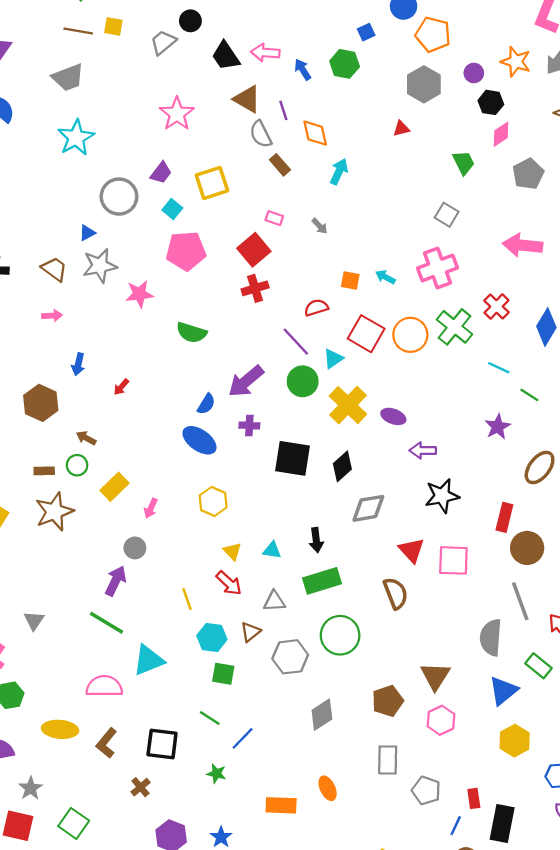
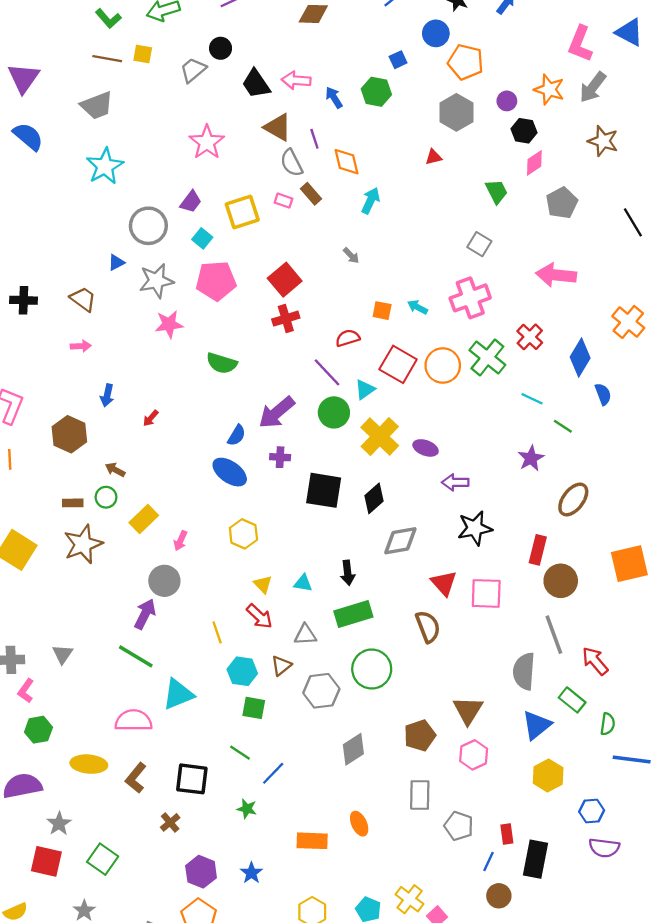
pink rectangle: (274, 218) -> (284, 201), moved
gray star: (100, 266) -> (156, 281), moved
gray circle: (135, 548) -> (164, 581), size x1.4

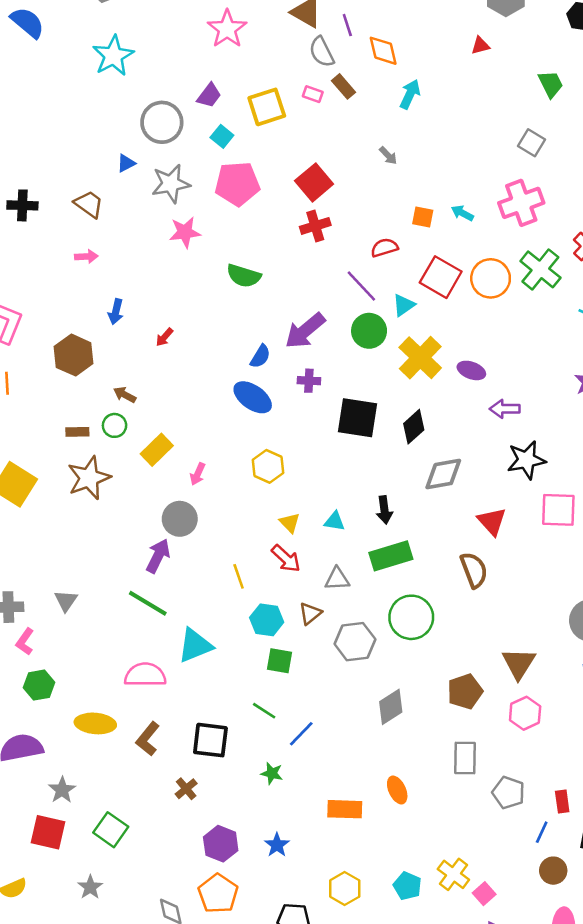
pink square: (486, 593) -> (558, 510), moved

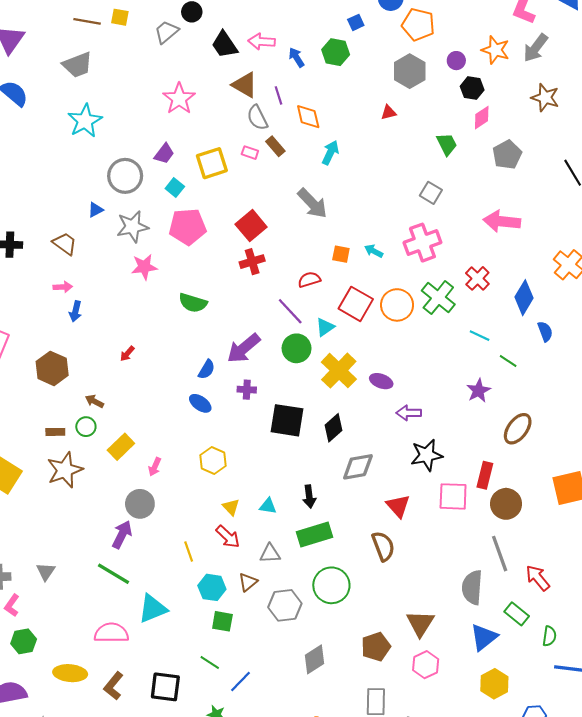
gray arrow: (388, 156) -> (312, 203), size x2.0
blue arrow: (116, 312) -> (75, 311), moved
blue ellipse: (253, 397) -> (200, 403), size x0.7

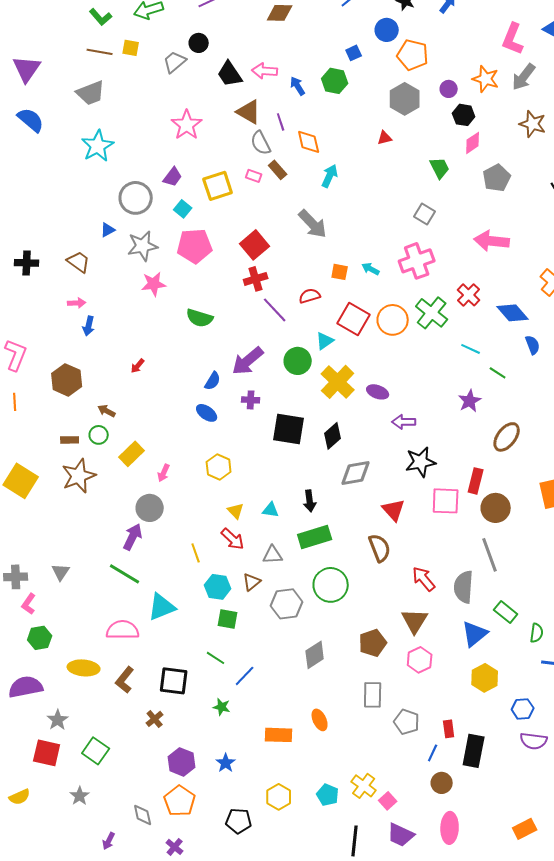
blue diamond: (524, 298) -> (513, 313), turned -72
purple line: (290, 311) -> (275, 310), moved
red arrow: (538, 578) -> (424, 579), moved

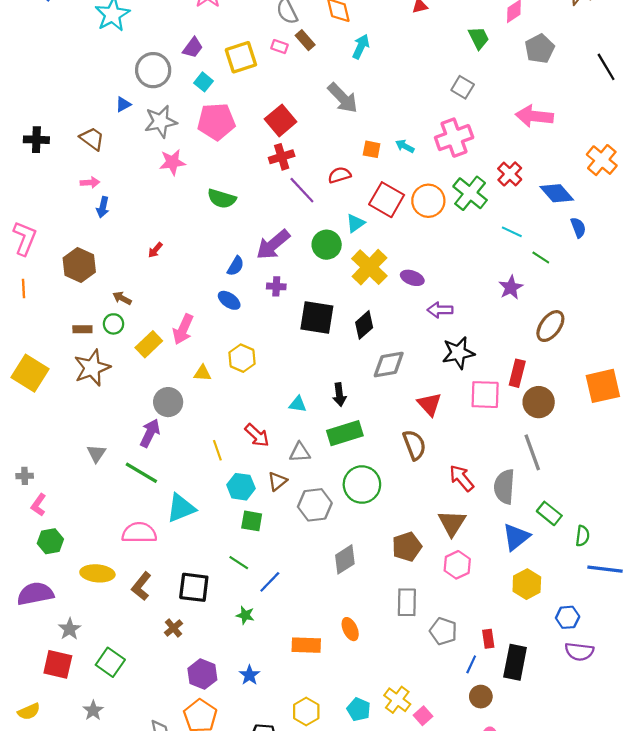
pink arrow: (164, 473) -> (183, 329), moved, size x1.6
yellow triangle: (236, 511) -> (202, 373), moved, turned -42
gray triangle: (61, 572) -> (96, 453), moved
gray cross: (16, 577) -> (25, 476), size x0.7

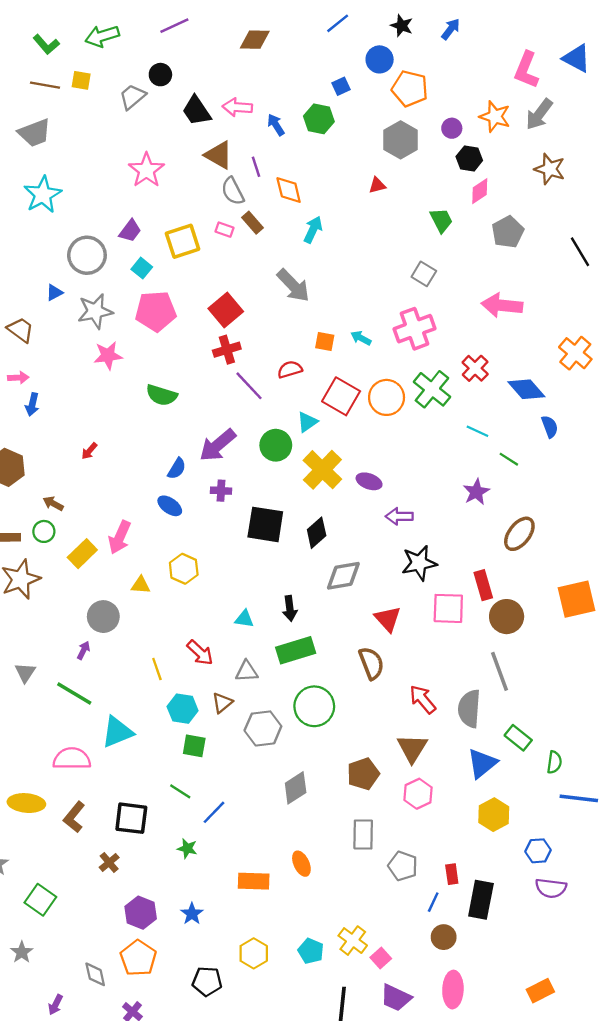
red rectangle: (517, 373) -> (483, 585), turned -30
purple arrow: (150, 433) -> (83, 650), size x0.6

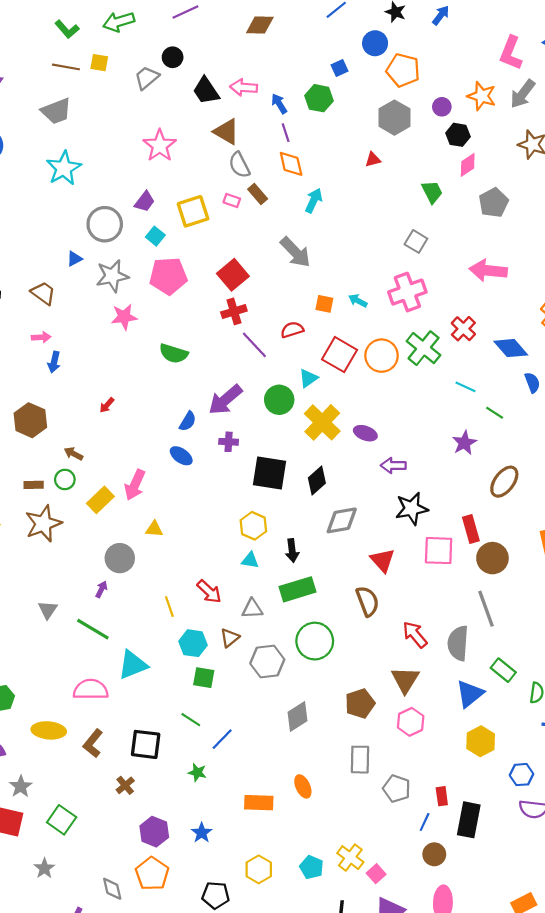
purple line: (256, 167) -> (286, 133), moved
yellow hexagon: (184, 569) -> (253, 526), moved

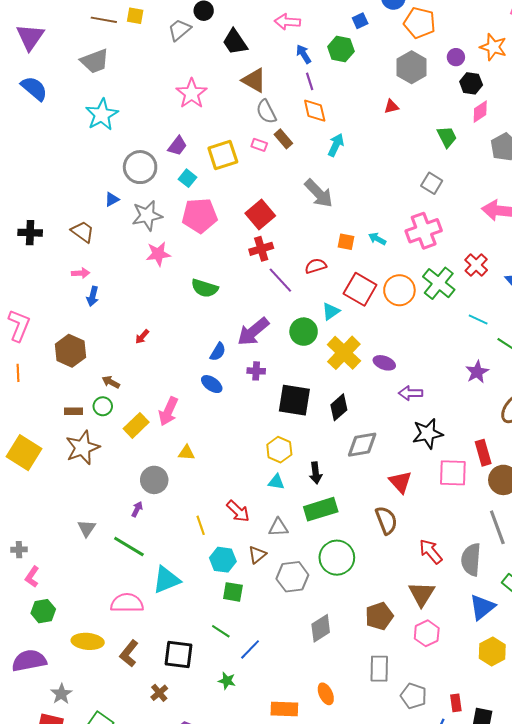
pink arrow: (244, 87) -> (287, 22), moved

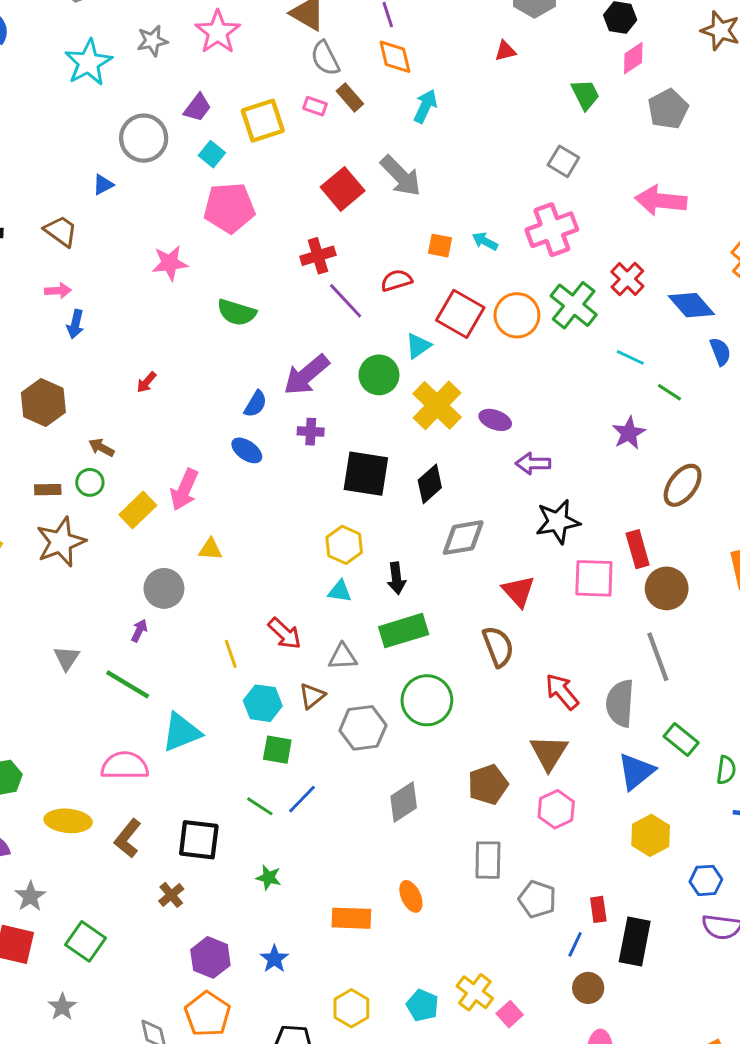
red square: (260, 215) -> (343, 189), moved
gray star: (147, 216) -> (152, 41), moved, size x0.7
blue line: (250, 649) -> (302, 799), moved

